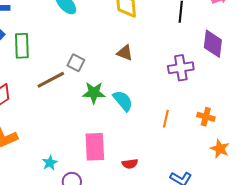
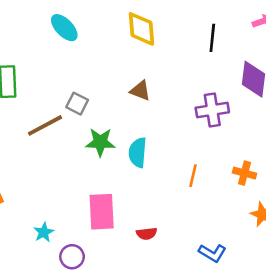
cyan semicircle: (123, 101) -> (138, 152), turned -135

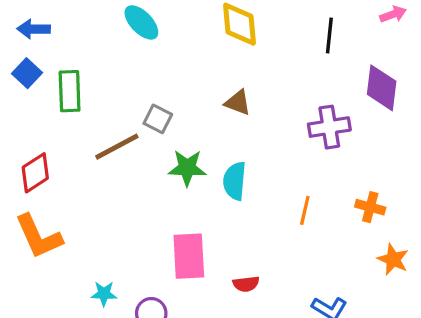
cyan star: (44, 232) -> (104, 294), moved, turned 30

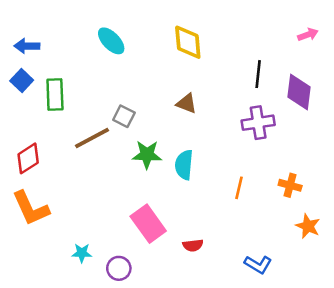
black line: (329, 36) -> (258, 74), moved
pink rectangle: (189, 256) -> (148, 224), turned -33

